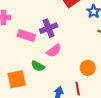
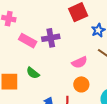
pink semicircle: (54, 51) -> (79, 62), moved

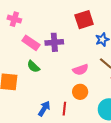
green semicircle: (33, 73) -> (33, 66), moved

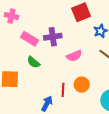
pink semicircle: (80, 70) -> (74, 56), moved
red line: (64, 109) -> (63, 90), moved

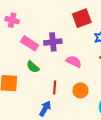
pink semicircle: (74, 56) -> (74, 62), turned -133
red line: (63, 90) -> (55, 87), moved

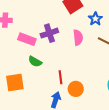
pink semicircle: (74, 62) -> (78, 37), moved, turned 70
orange circle: (80, 90) -> (76, 89), moved

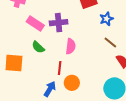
pink semicircle: (78, 37) -> (71, 46), moved

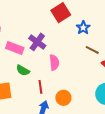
purple cross: (59, 23) -> (37, 42), turned -36
red line: (60, 68) -> (40, 87), moved

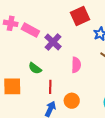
pink rectangle: (15, 48) -> (30, 30), moved
pink semicircle: (54, 62) -> (76, 65), moved

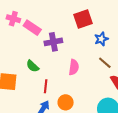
purple cross: (53, 42) -> (53, 42), turned 30

